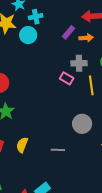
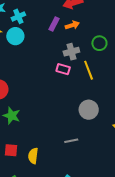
yellow semicircle: (22, 145) -> (33, 156), moved

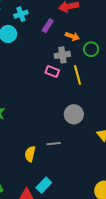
cyan cross: (18, 16) -> (21, 14), moved
orange arrow: (72, 25) -> (72, 36), moved, turned 32
yellow semicircle: (33, 156) -> (30, 154), moved

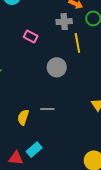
pink rectangle: (52, 71) -> (31, 37), moved
gray circle: (74, 114) -> (57, 67), moved

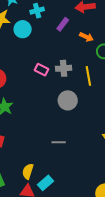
gray cross: (64, 22) -> (64, 68), moved
yellow semicircle: (23, 117) -> (28, 171), moved

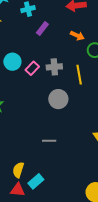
purple rectangle: (63, 24) -> (42, 29), moved
cyan circle: (23, 29) -> (12, 62), moved
pink rectangle: (42, 70) -> (32, 68), turned -72

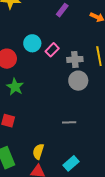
gray cross: (54, 67) -> (75, 59), moved
cyan rectangle: (36, 181) -> (71, 163), moved

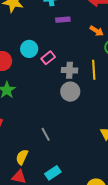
purple rectangle: (62, 10) -> (63, 20), turned 40
gray line: (69, 122) -> (46, 134), moved, turned 56

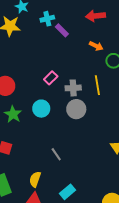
purple rectangle: (63, 20) -> (62, 30), moved, turned 56
cyan circle: (29, 49) -> (41, 109), moved

